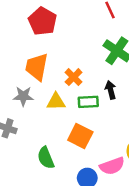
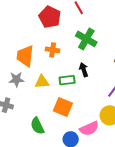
red pentagon: (42, 21) -> (50, 17), moved
orange cross: (74, 77) -> (53, 50), moved, turned -32

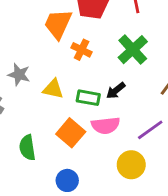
orange trapezoid: (25, 56) -> (58, 24), moved
black arrow: (84, 70) -> (116, 91), turned -128
pink semicircle: (89, 128) -> (106, 125), moved

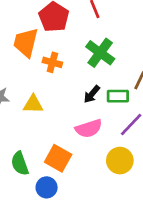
green rectangle: (88, 98) -> (118, 96), moved
orange square: (71, 133) -> (58, 158), moved
blue circle: (67, 180) -> (47, 187), moved

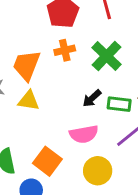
orange trapezoid: (26, 43) -> (27, 65), moved
orange cross: (52, 62) -> (65, 50), moved, turned -36
yellow circle: (120, 161) -> (98, 171), moved

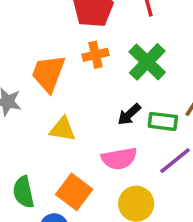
yellow triangle: (29, 101) -> (63, 129), moved

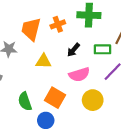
orange cross: (96, 55) -> (58, 24), moved
green cross: (147, 62) -> (89, 15), turned -35
black arrow: (129, 114) -> (73, 50), moved

